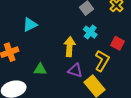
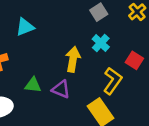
purple triangle: (75, 70) -> (61, 89), moved

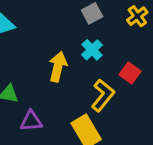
purple triangle: (61, 89) -> (31, 121), moved, turned -30

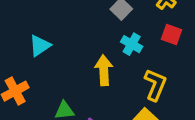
red square: (130, 73) -> (171, 35), moved

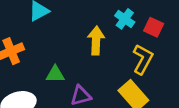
red square: (171, 35) -> (154, 27), moved

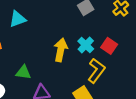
cyan cross: (125, 19) -> (86, 45), moved

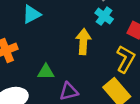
cyan cross: (86, 45) -> (104, 16), moved

